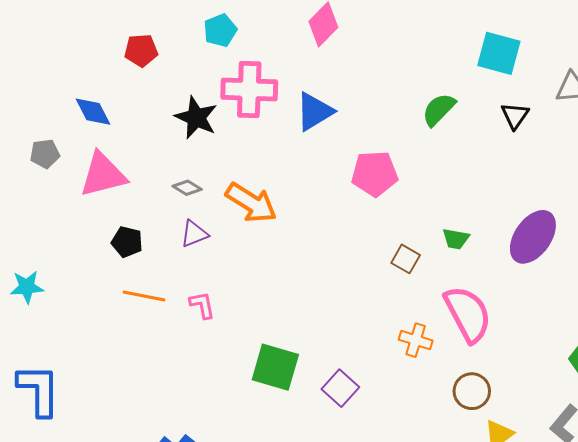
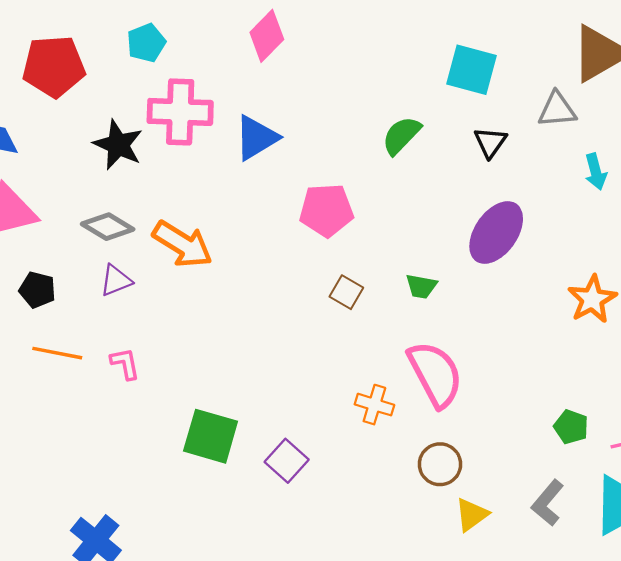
red pentagon: (141, 50) -> (54, 66), size x1.6
gray diamond: (187, 188) -> (108, 227), size x1.5
purple ellipse: (533, 237) -> (496, 233), moved
brown square: (406, 259) -> (346, 292), moved

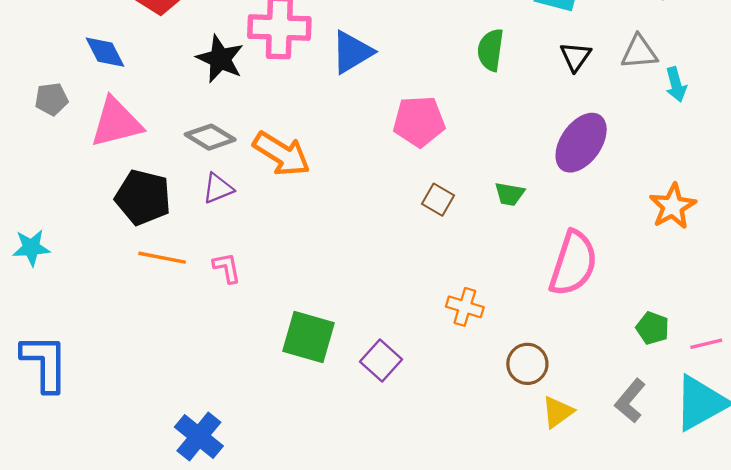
gray triangle: (557, 110) -> (639, 52), moved
green semicircle: (401, 135) -> (491, 50), turned -36
black pentagon: (37, 290) -> (143, 197), size x1.6
pink semicircle: (435, 374) -> (573, 263), moved, turned 46

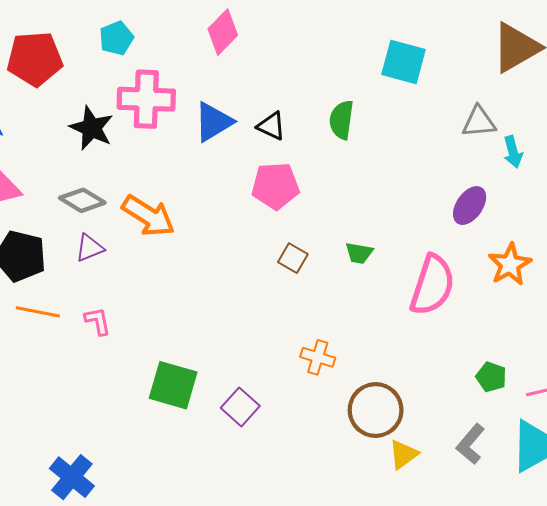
black triangle: (575, 57) -> (271, 126), moved, turned -40
purple ellipse: (581, 143) -> (470, 206), moved, size x0.7
pink semicircle: (573, 263) -> (432, 285), moved
brown circle: (527, 364) -> (376, 410), size x1.4

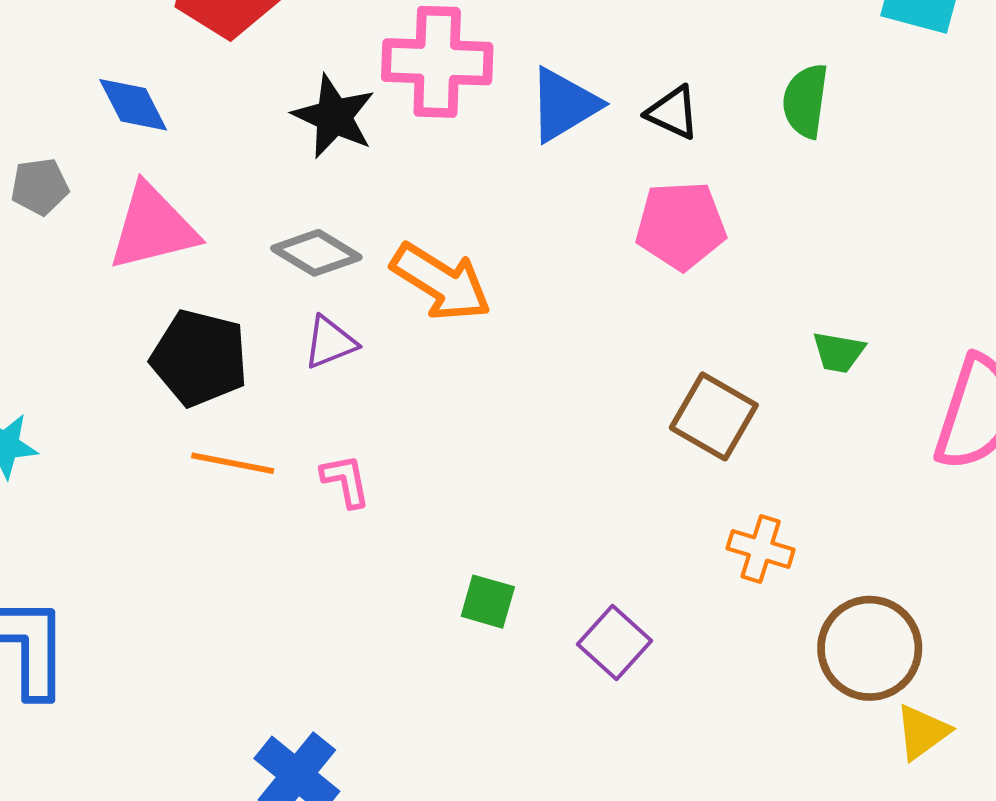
brown square: (293, 258) -> (714, 416), moved, size x1.5
green square: (173, 385) -> (488, 602), size x0.6

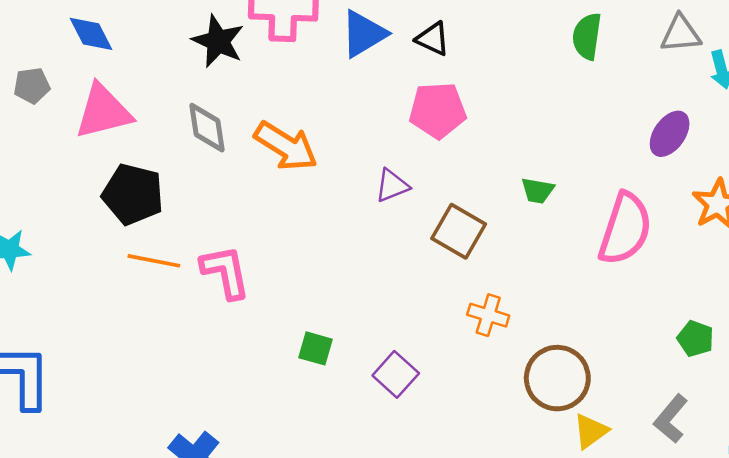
green semicircle: (805, 101) -> (587, 36), moved
gray diamond: (316, 253) -> (207, 128), turned 50
purple triangle: (330, 342) -> (392, 186), moved
pink L-shape: (346, 481) -> (225, 272), size x1.6

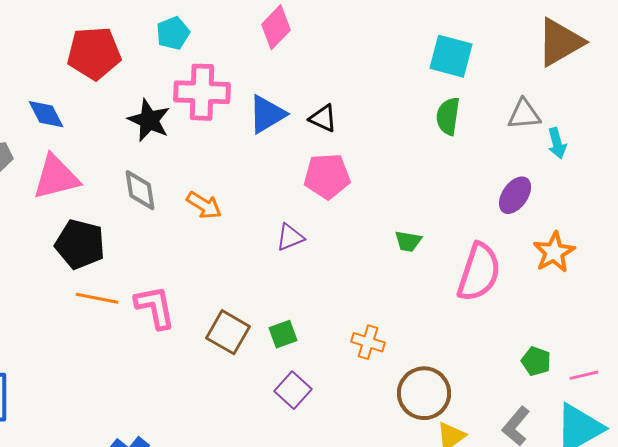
orange arrow: (286, 146) -> (204, 205), size x0.7
brown square: (459, 231) -> (228, 332), moved
green square: (315, 348) -> (283, 334), moved, turned -36

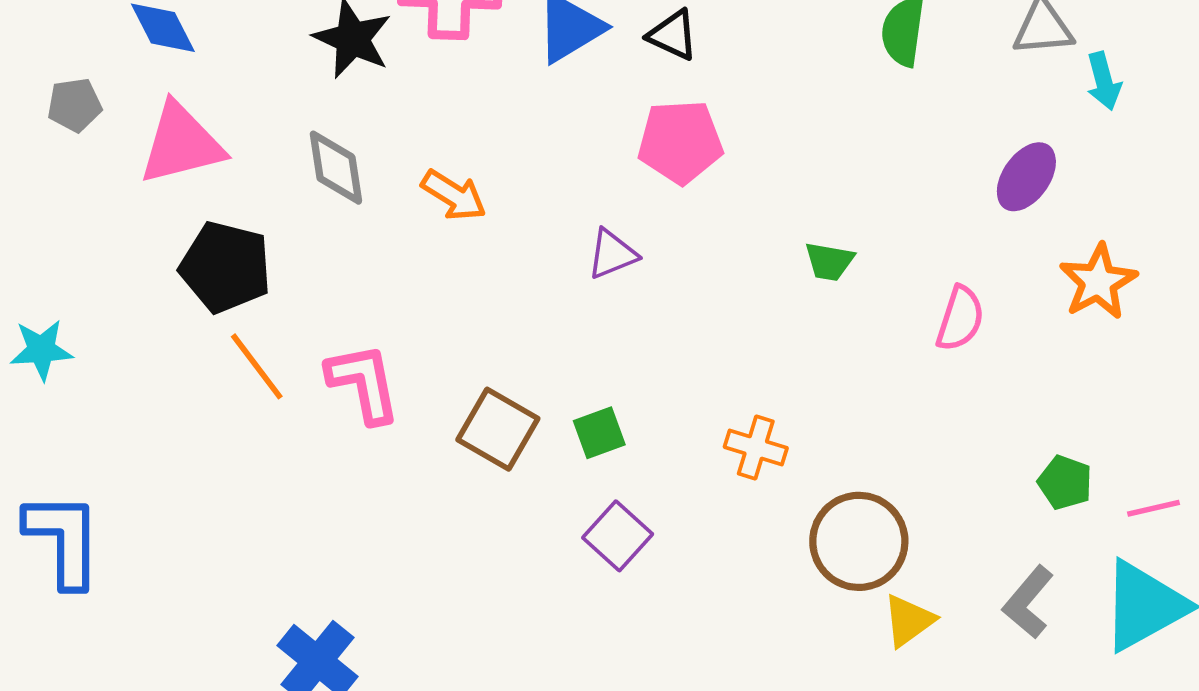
pink semicircle: (479, 272) -> (960, 319), size x0.6
orange line: (97, 298) -> (257, 366), turned 42

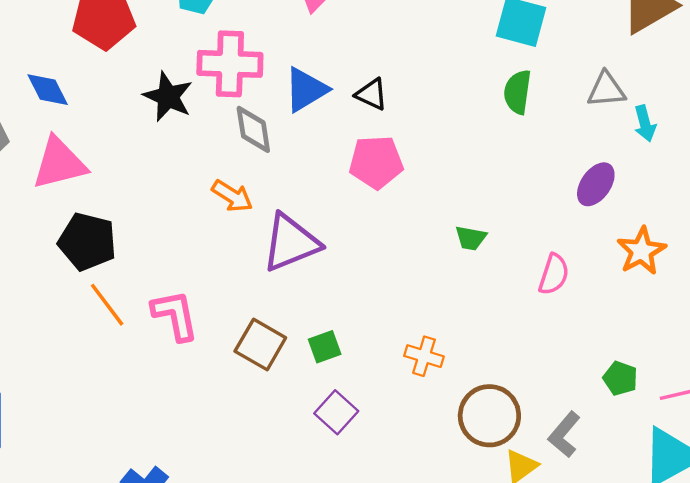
gray diamond: (336, 168) -> (253, 129), moved
purple triangle: (612, 254) -> (291, 243), moved, size x1.8
gray L-shape: (1028, 602) -> (564, 434), moved

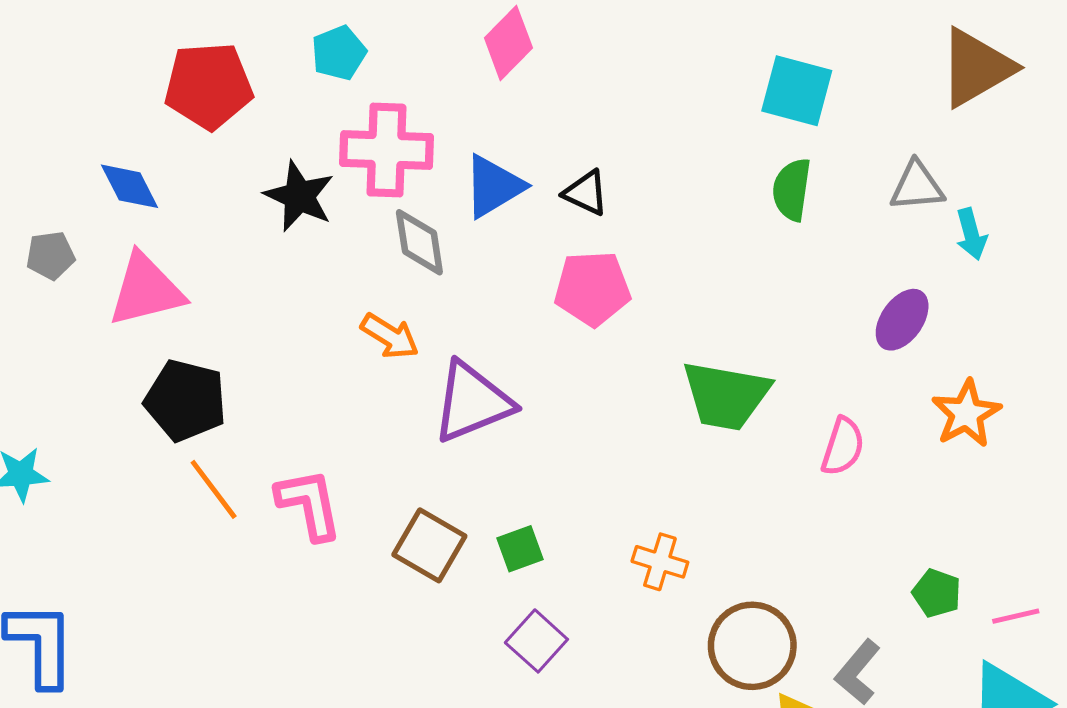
green trapezoid: (471, 238) -> (726, 395), size x2.0

